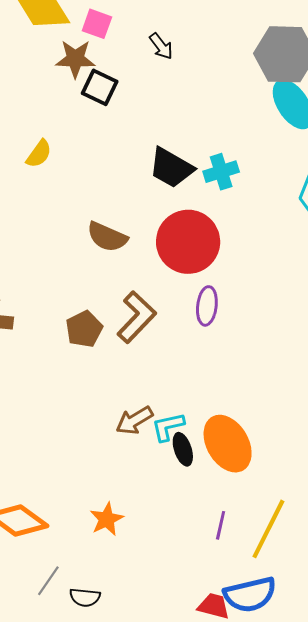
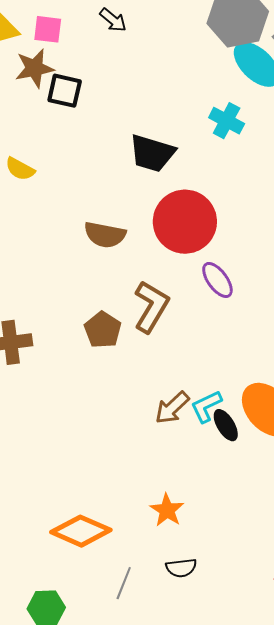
black arrow: (161, 46) -> (113, 20), moved
yellow semicircle: (39, 154) -> (20, 169), turned 96
cyan cross: (221, 172) -> (227, 121), moved, turned -32
purple ellipse: (207, 306) -> (217, 280), turned -30
black semicircle: (85, 597) -> (181, 568), moved

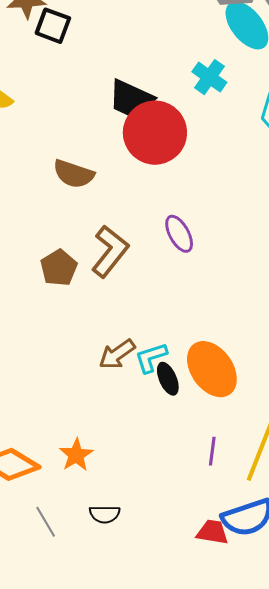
red circle: (185, 222) -> (155, 133), moved
orange star: (167, 510) -> (76, 455), moved
gray line: (124, 583) -> (46, 522), turned -60

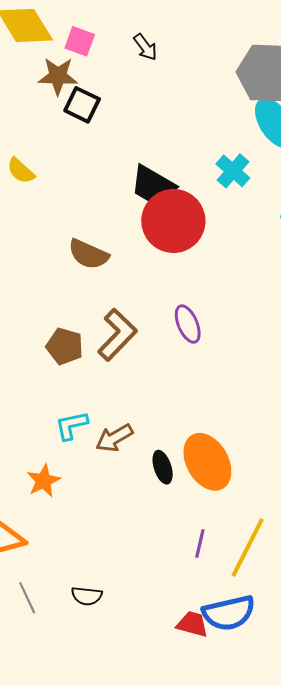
brown pentagon: (59, 268) -> (65, 346), turned -30
cyan L-shape: (151, 358) -> (71, 425), moved
orange star: (76, 455) -> (44, 481), moved

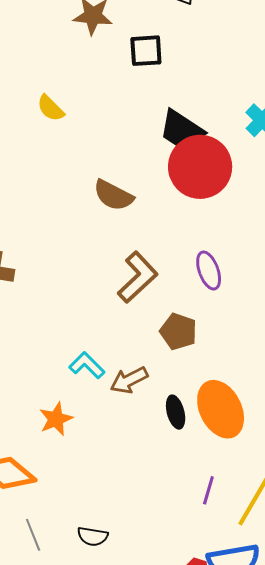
black square: (82, 105) -> (146, 51), moved, turned -33
brown pentagon: (65, 346) -> (178, 331), moved
cyan L-shape: (71, 425) -> (87, 365), turned 54

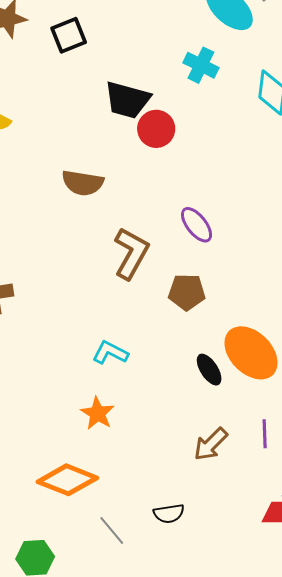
red circle: (200, 167) -> (156, 129), size x0.6
brown arrow: (129, 380) -> (211, 444), moved

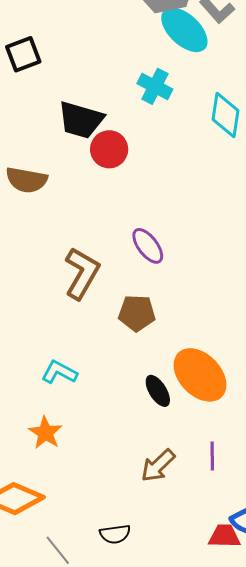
brown semicircle: (83, 183) -> (27, 180), moved

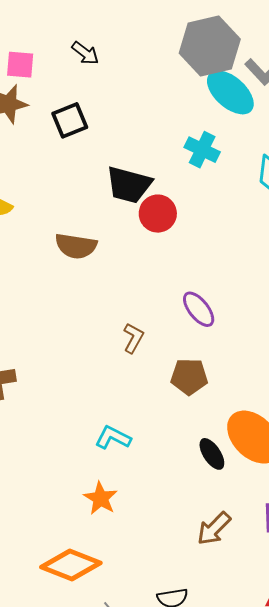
brown L-shape: (82, 273) -> (133, 338), size x0.6

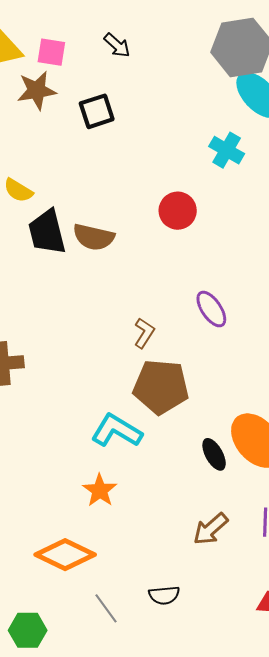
black trapezoid: (129, 185) -> (47, 232), moved, turned 57
brown pentagon: (189, 377) -> (161, 387), moved, size x1.5
cyan L-shape: (113, 438) -> (117, 431), size x1.4

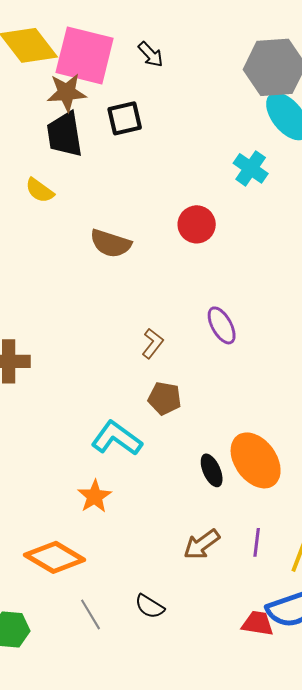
pink square: (51, 52) -> (85, 55), size x2.0
black trapezoid: (47, 232) -> (65, 134), moved
brown pentagon: (161, 387) -> (165, 398), size x0.6
black semicircle: (164, 595) -> (150, 606), turned 32

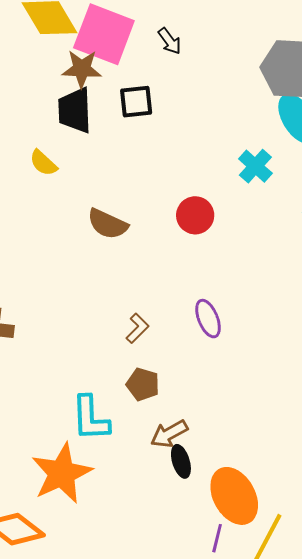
cyan L-shape: (117, 438) -> (90, 418), turned -135
orange ellipse: (256, 460) -> (234, 496), moved
orange star: (95, 496) -> (62, 473), size x1.8
brown arrow: (202, 544) -> (169, 434), moved

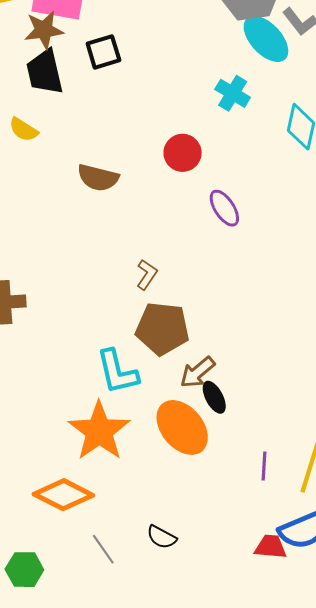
purple ellipse: (208, 319) -> (224, 208), moved
brown pentagon: (143, 384) -> (162, 329), size x1.6
orange ellipse: (234, 496) -> (182, 427), moved

